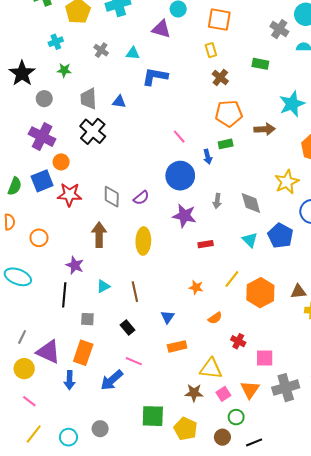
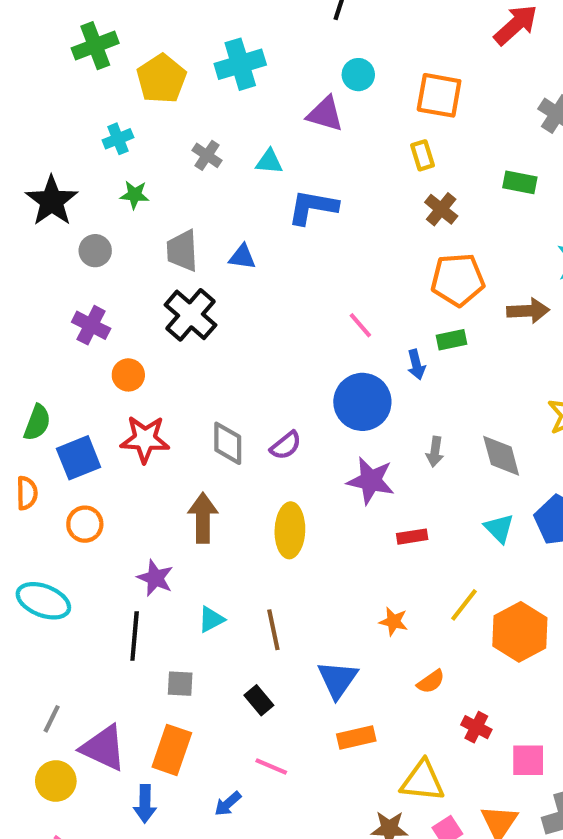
purple cross: (42, 137) -> (91, 325), size x0.7
blue square: (42, 181) -> (79, 458), moved
blue triangle: (168, 317) -> (338, 679), size x1.5
blue arrow: (112, 380) -> (228, 804), size x0.6

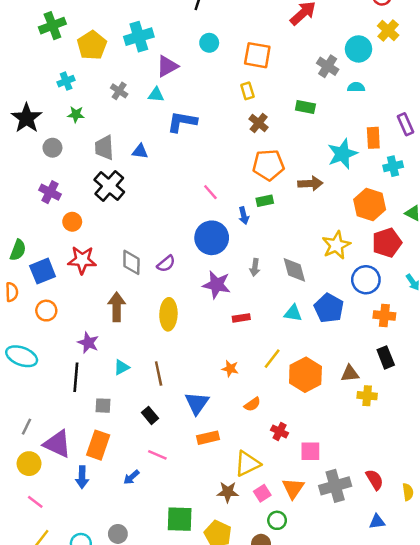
purple triangle: (325, 114) -> (167, 66), moved, turned -45
cyan triangle: (499, 528) -> (293, 313), turned -36
yellow triangle: (422, 781) -> (247, 464), turned -32

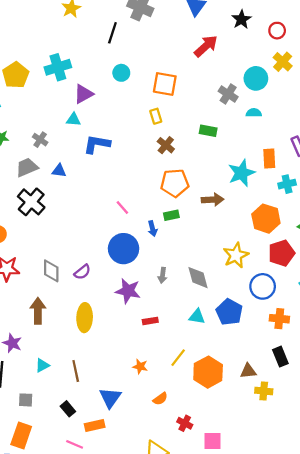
gray cross: (119, 91) -> (40, 140), moved
gray trapezoid: (104, 148) -> (27, 167), turned 70
orange rectangle: (208, 438) -> (95, 425), moved

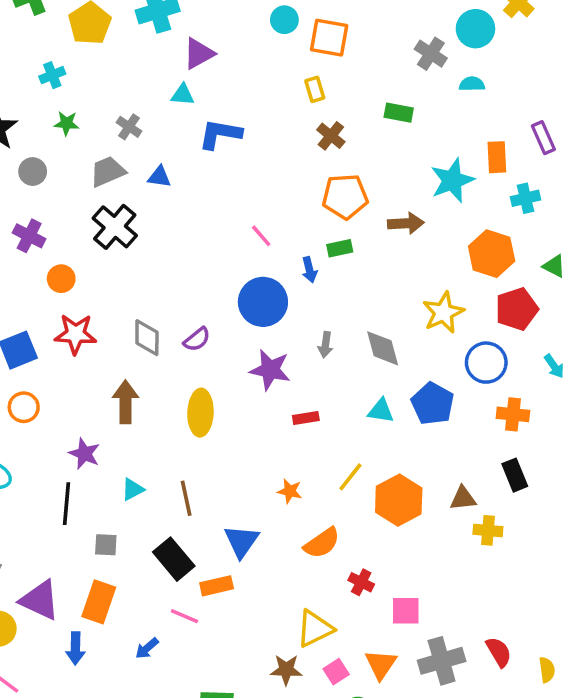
cyan circle: (121, 73) -> (284, 20), moved
orange semicircle: (160, 399) -> (322, 543), size x1.5
black rectangle: (68, 409) -> (174, 559), size x1.6

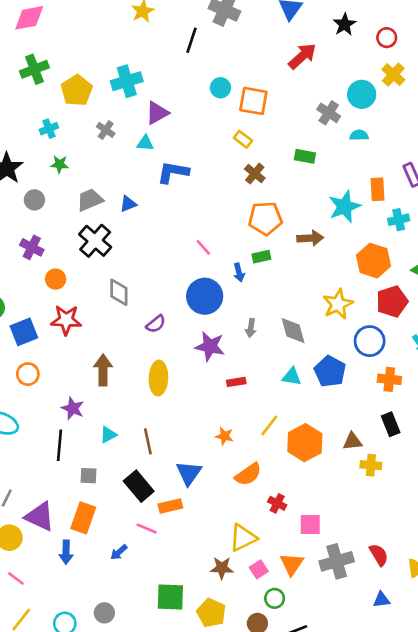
yellow rectangle: (315, 89) -> (243, 139), turned -36
gray cross: (129, 127) -> (106, 130), moved
blue triangle: (159, 177) -> (128, 204), turned -30
gray diamond: (147, 338) -> (119, 292), moved

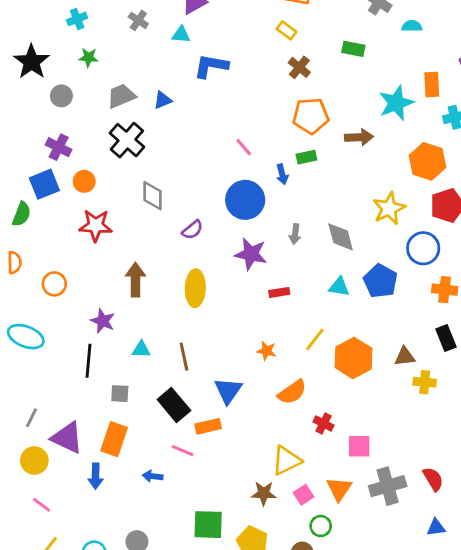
blue square: (24, 332) -> (44, 184), moved
cyan triangle: (108, 435) -> (141, 349), turned 30
blue arrow: (119, 552) -> (153, 476), turned 48

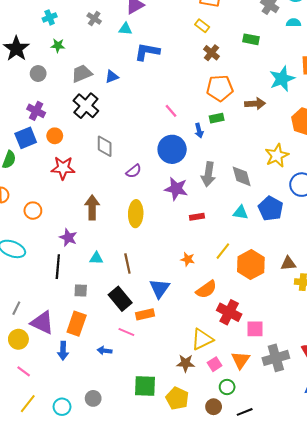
gray arrow: (295, 234) -> (208, 174), size x1.6
red cross: (323, 423) -> (229, 312), size x1.6

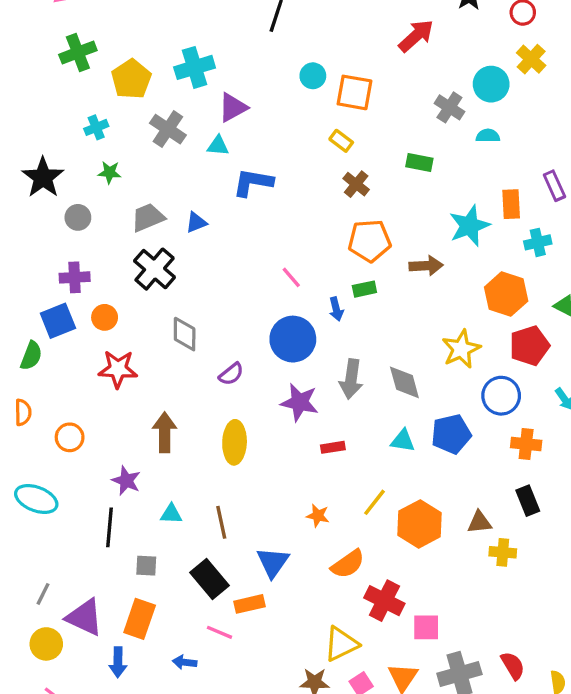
gray cross: (94, 19) -> (168, 129), size x1.5
purple cross: (36, 111) -> (75, 277), turned -30
blue pentagon: (271, 208) -> (451, 434), turned 30

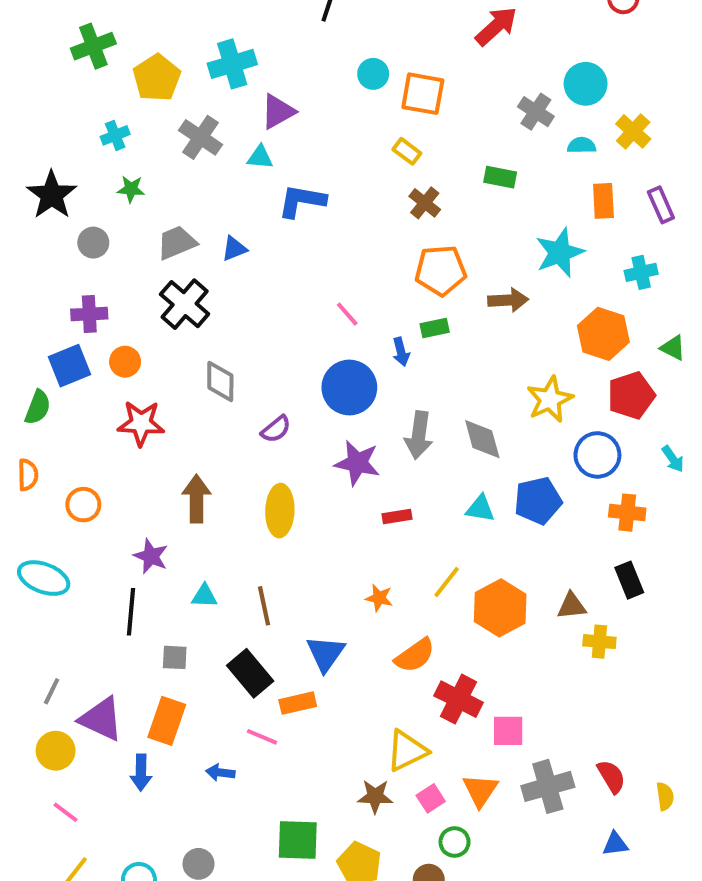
yellow cross: (531, 59) -> (633, 131), moved
orange rectangle: (511, 204) -> (603, 201), moved

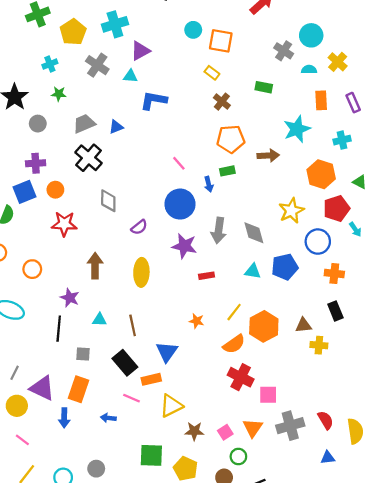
cyan arrow: (673, 459) -> (355, 229), moved
orange semicircle: (415, 655) -> (234, 344), moved
yellow triangle: (407, 751) -> (171, 406), moved
yellow semicircle: (665, 796) -> (355, 431), size x1.6

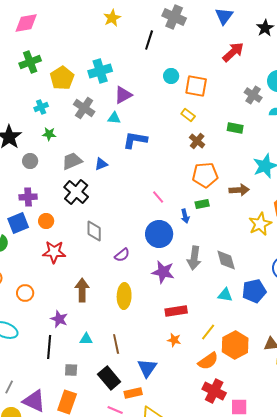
yellow star: (291, 211) -> (260, 224), moved
red rectangle: (206, 276) -> (176, 311), moved, size x1.5

